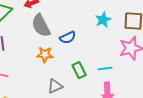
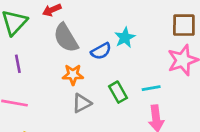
cyan star: (103, 20) -> (125, 38), moved
gray triangle: (55, 86) -> (82, 103), moved

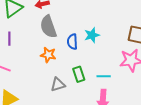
blue semicircle: (101, 51) -> (72, 42), turned 105
gray triangle: (82, 103) -> (58, 85), moved

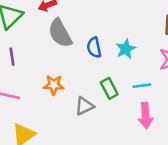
cyan star: (92, 35) -> (126, 49), moved
orange star: (48, 55) -> (54, 85), moved

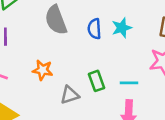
blue semicircle: (94, 47) -> (94, 29), moved
cyan star: (126, 49) -> (122, 28), moved

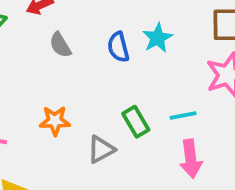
gray semicircle: (56, 20) -> (60, 45), size x0.6

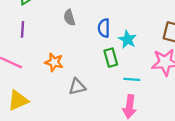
cyan star: (158, 38) -> (127, 39), moved, turned -30
green rectangle: (136, 122) -> (111, 58), moved

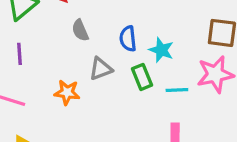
cyan line: (132, 79) -> (177, 90), moved
gray triangle: (77, 87) -> (101, 69), moved

